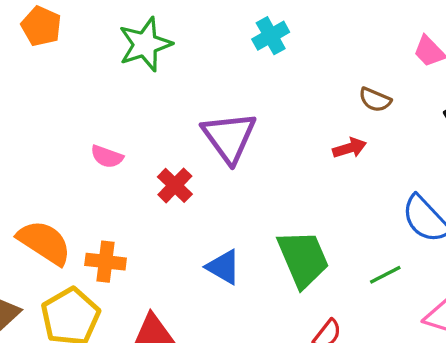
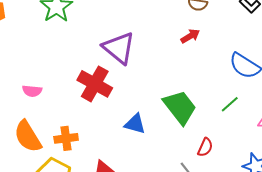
pink semicircle: (107, 157) -> (32, 91), moved
red cross: (175, 185) -> (95, 84), size x1.6
orange semicircle: (44, 242) -> (28, 136), turned -140

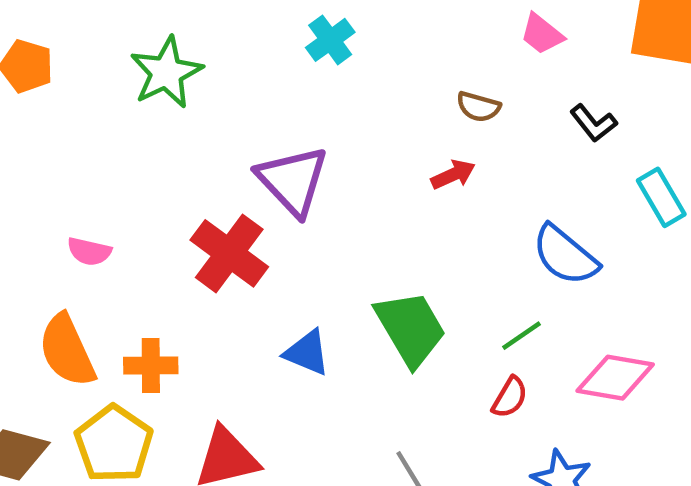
red semicircle: (205, 147) -> (510, 397), moved

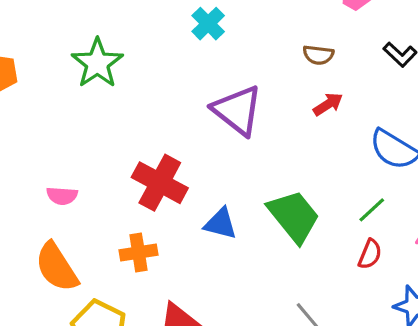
red arrow: (453, 175) -> (328, 104), moved
purple triangle: (293, 181) -> (237, 110), moved
blue triangle: (307, 353) -> (221, 224), moved
orange cross: (151, 365) -> (139, 252), moved

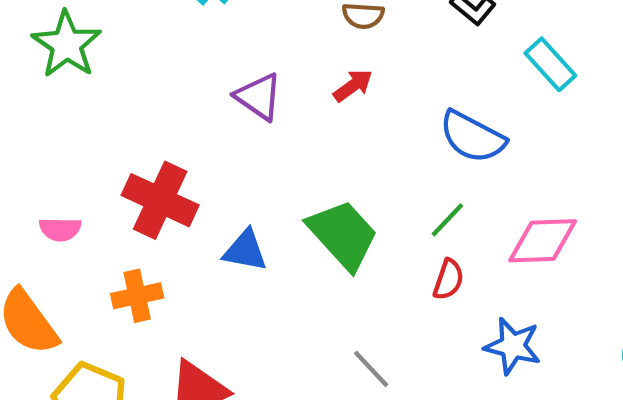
red arrow: (328, 104) -> (353, 86), moved
purple triangle: (237, 110) -> (259, 97), size x0.7
pink semicircle: (62, 196) -> (60, 229), moved

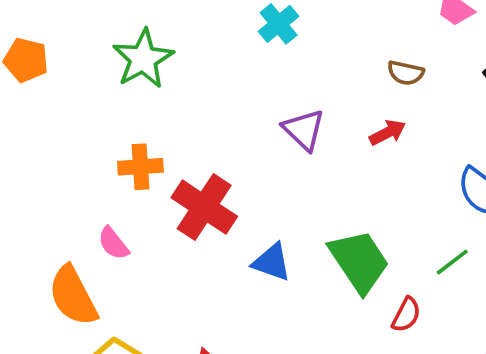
pink semicircle: (60, 229) -> (113, 243), moved, turned 42
red semicircle: (448, 280) -> (406, 315), moved
orange cross: (137, 296) -> (140, 167), moved

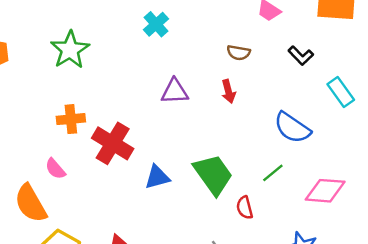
purple triangle: (304, 130) -> (175, 91), turned -44
red arrow: (388, 133) -> (228, 91), turned 105
blue triangle: (272, 262) -> (157, 177), turned -32
red semicircle: (406, 315) -> (245, 208), turned 140

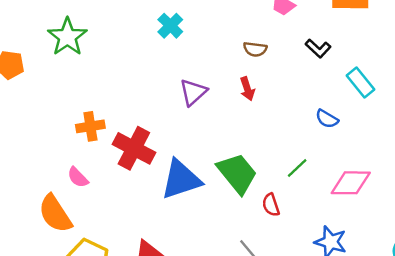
green star: (70, 50) -> (67, 37), moved
purple triangle: (175, 91) -> (193, 92), turned -36
blue semicircle: (292, 128) -> (327, 119), moved, size x0.6
blue triangle: (157, 177) -> (181, 179), size x1.6

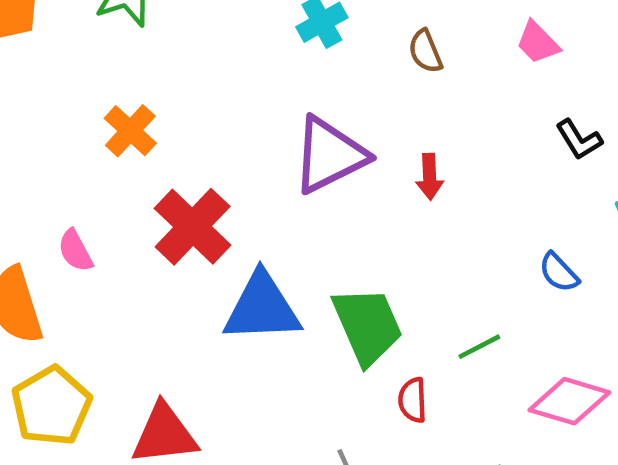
brown semicircle: (255, 49) -> (425, 51), moved, turned 45
purple triangle: (193, 92) -> (329, 155), size x1.5
orange cross: (90, 126) -> (130, 131), moved, turned 36

